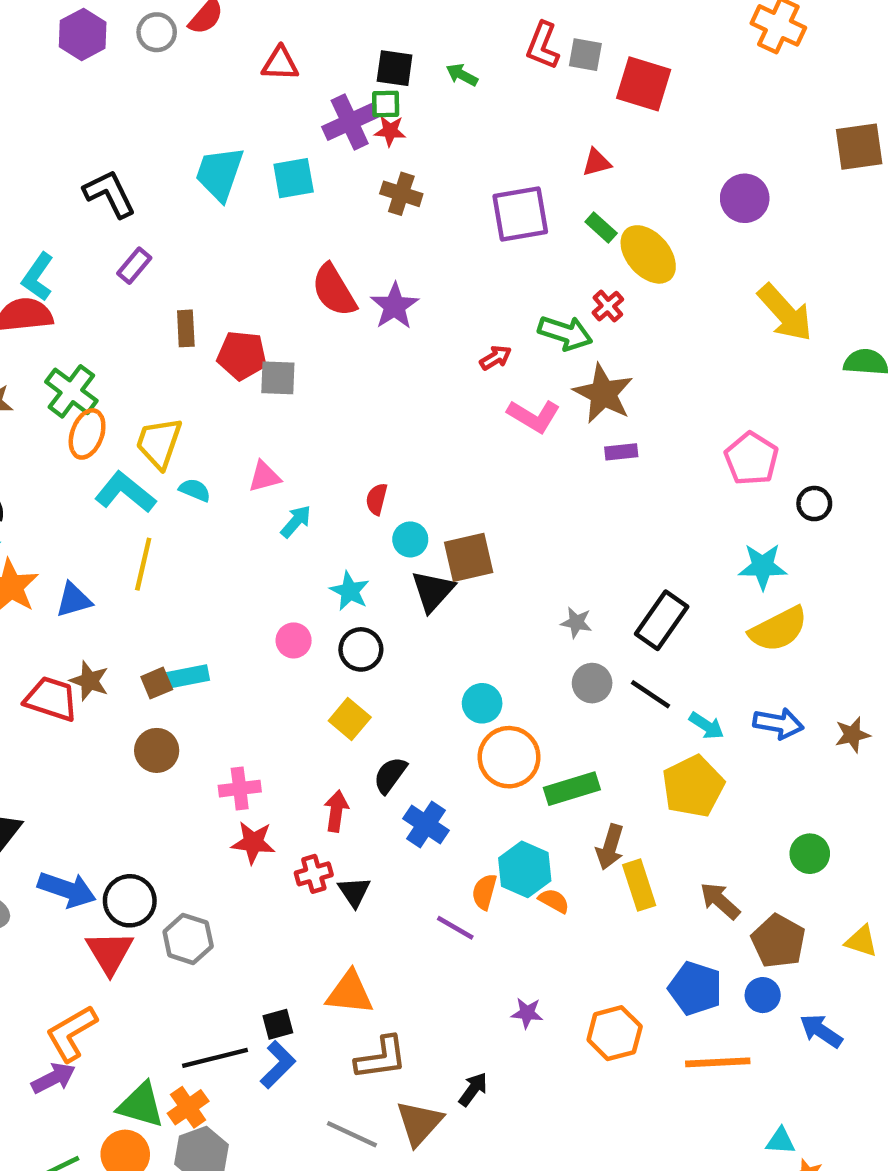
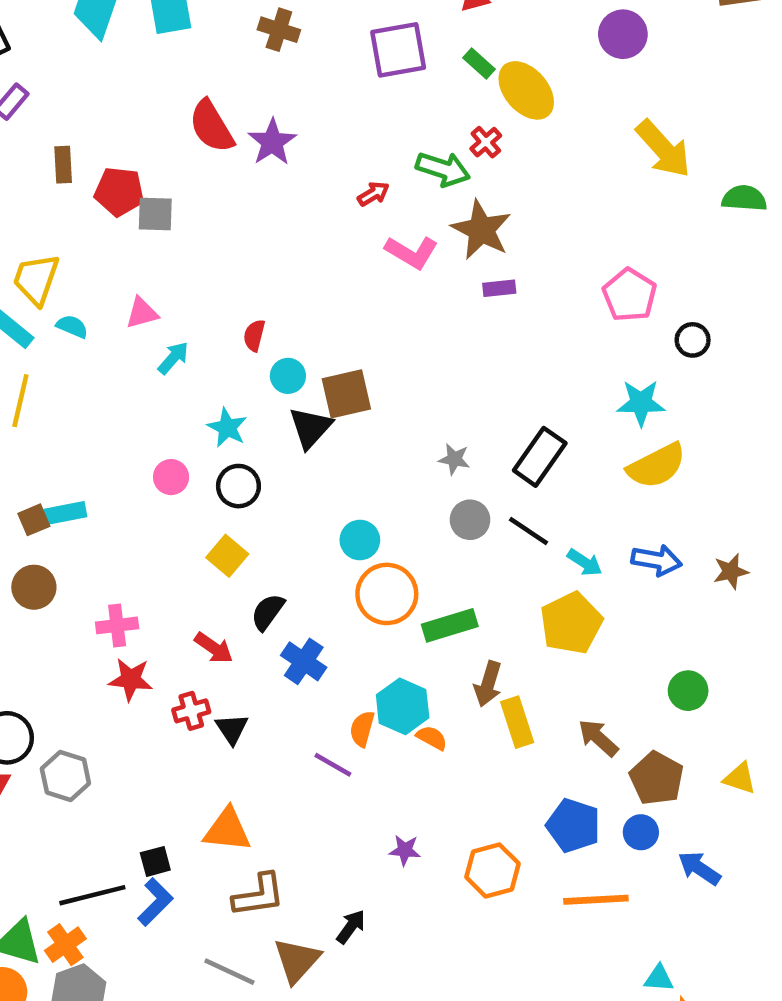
red arrow: (336, 811) -> (214, 648), turned 117

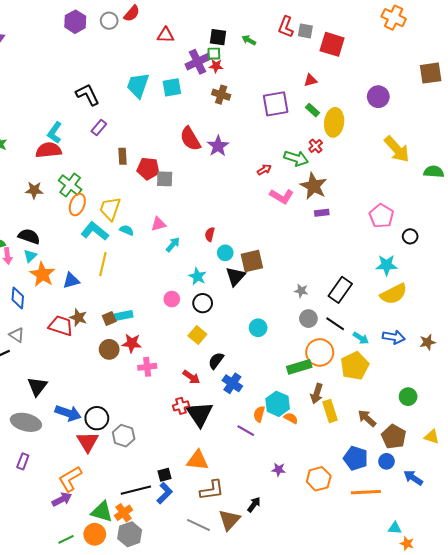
yellow ellipse: (526, 90) -> (334, 122), turned 48
orange circle: (387, 594) -> (320, 352), moved
red star: (131, 679) -> (132, 343), moved
black triangle: (232, 729) -> (200, 414), size x1.8

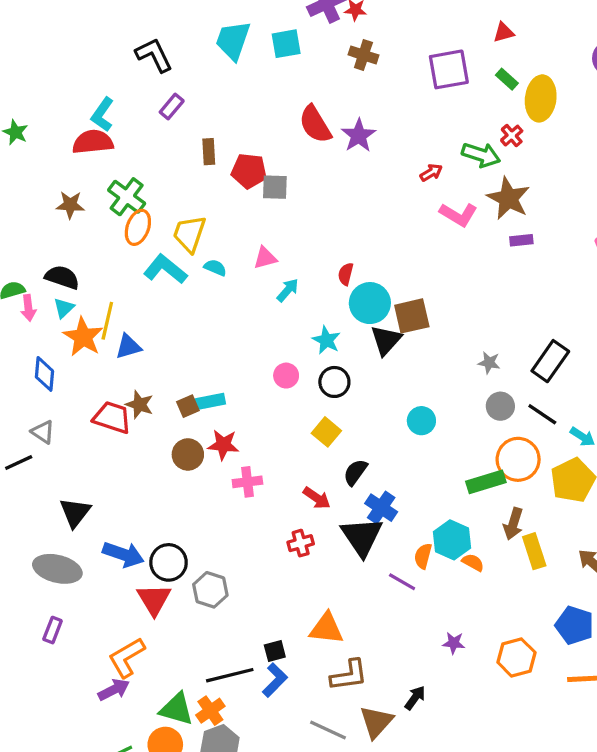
cyan circle: (225, 253) -> (370, 303), size x1.6
yellow line: (103, 264) -> (107, 321), moved
black triangle: (200, 414) -> (362, 537), moved

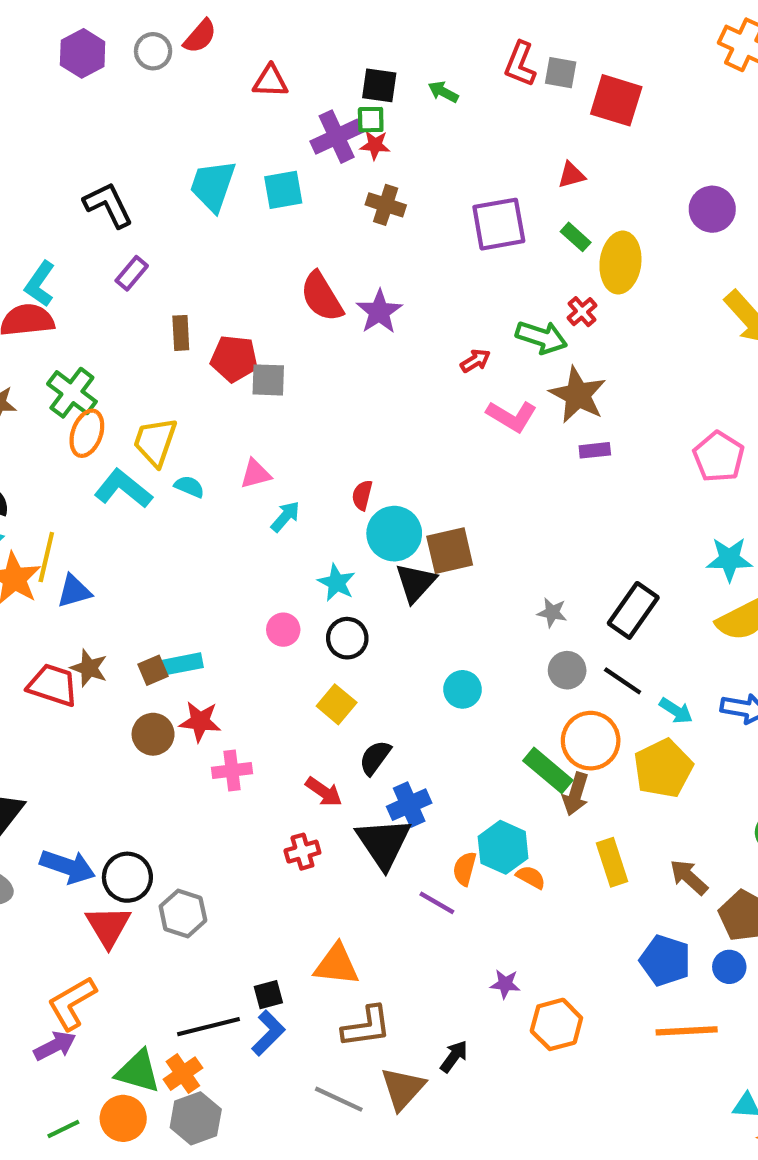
green rectangle: (486, 482) -> (548, 770), turned 57
blue cross: (381, 508) -> (409, 805), turned 32
brown arrow: (513, 524) -> (576, 794), moved
orange hexagon: (516, 657) -> (556, 1024), moved

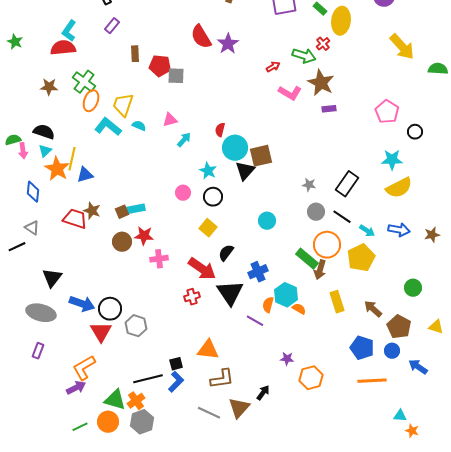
red arrow: (324, 792) -> (202, 269), size x1.6
blue cross: (409, 805) -> (258, 272), moved

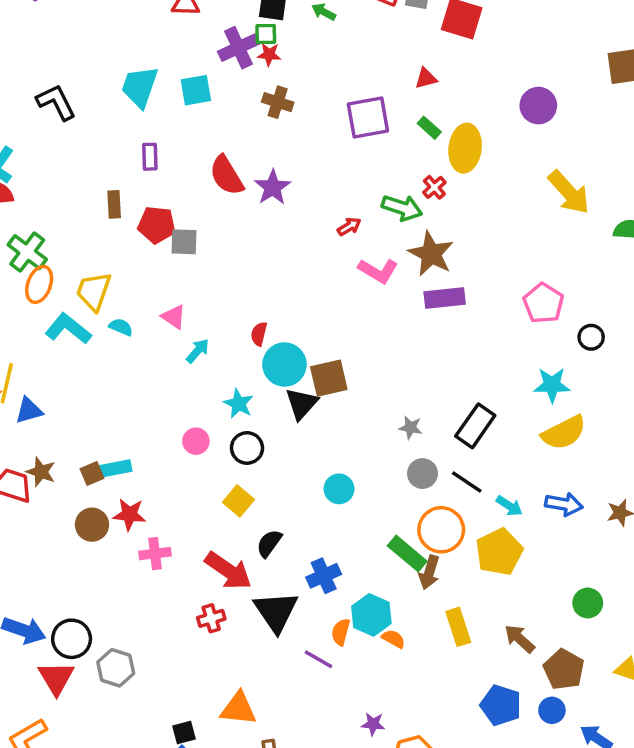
purple rectangle: (112, 26) -> (150, 157), moved, turned -42
purple rectangle: (329, 109) -> (445, 298), size x1.6
pink triangle: (170, 120) -> (174, 317), turned 49

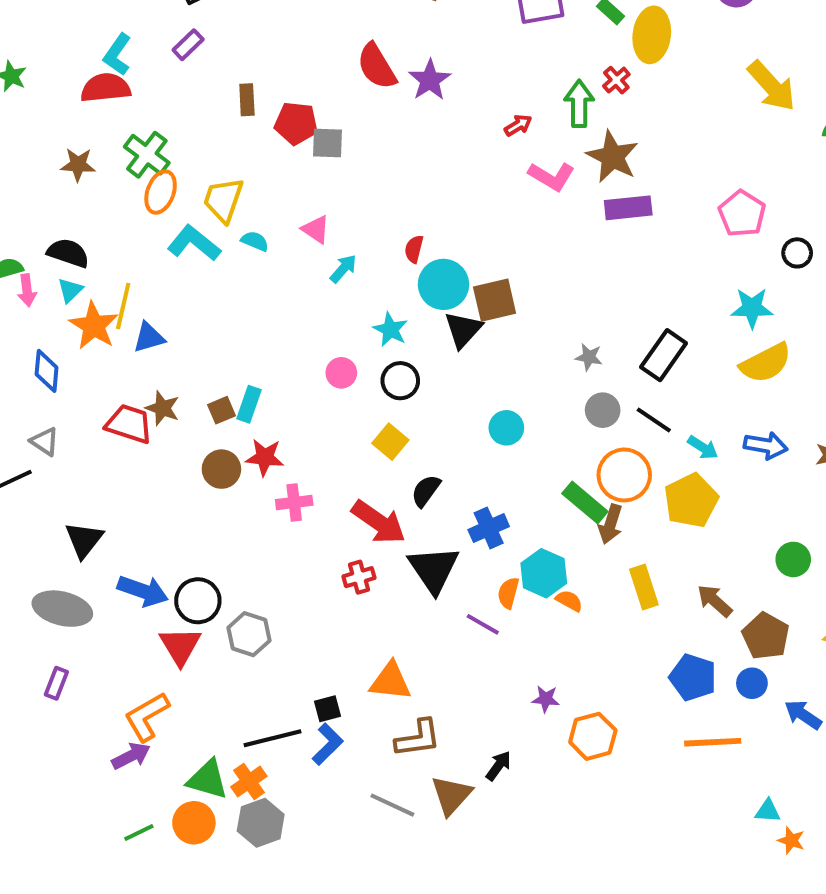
purple rectangle: (150, 157) -> (188, 45), moved, turned 48
green arrow: (402, 208) -> (579, 104), turned -108
cyan rectangle: (116, 468) -> (249, 404), turned -60

